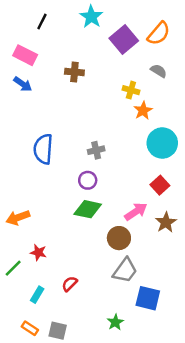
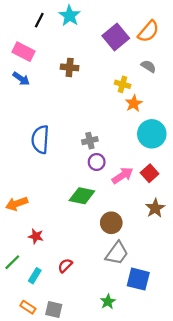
cyan star: (91, 17) -> (70, 16), moved
purple circle: (88, 180) -> (97, 162), moved
pink arrow: (136, 212) -> (123, 175), moved
green line: (13, 268) -> (12, 262), moved

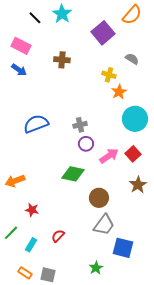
black line: (39, 20) -> (35, 18), turned -72
orange semicircle: (148, 31) -> (132, 15), moved
blue semicircle: (40, 139) -> (36, 124), turned 65

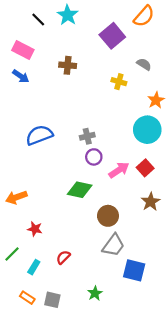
orange star: (119, 92) -> (156, 100), moved
green star: (96, 268) -> (95, 293), moved

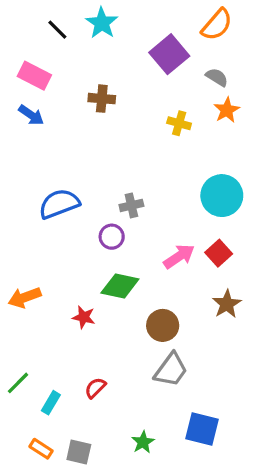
gray semicircle: (144, 64) -> (217, 77), moved
orange star: (156, 100) -> (227, 110), moved
purple circle: (94, 157) -> (112, 237), moved
red star: (35, 229) -> (84, 317), moved
blue square: (134, 270) -> (202, 429), moved

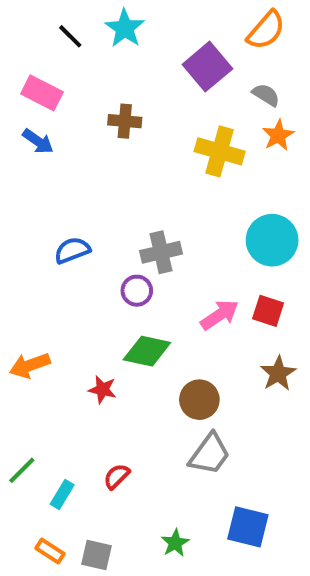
yellow cross: (179, 123) -> (220, 151), size x1.6
blue semicircle: (59, 204) -> (72, 250), size x0.7
gray cross: (131, 205) -> (161, 252), size x1.4
red square: (219, 253) -> (268, 311), turned -30

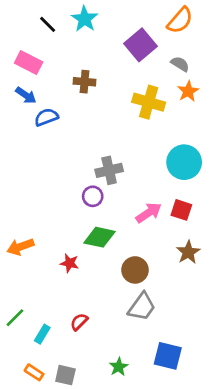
blue semicircle: (72, 250) -> (46, 117), moved

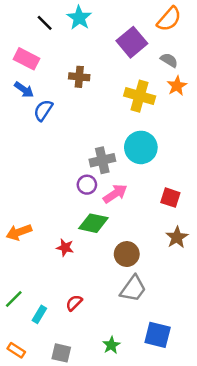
blue semicircle: (46, 117) -> (43, 110), turned -35
cyan circle: (184, 162) -> (141, 147), moved
pink arrow: (149, 213) -> (115, 194), moved
orange rectangle: (34, 372) -> (16, 350), moved

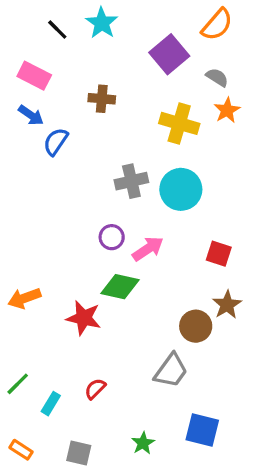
gray cross: (102, 160) -> (131, 181), moved
red star: (65, 248) -> (84, 318), size x1.5
brown circle: (127, 254) -> (196, 326), moved

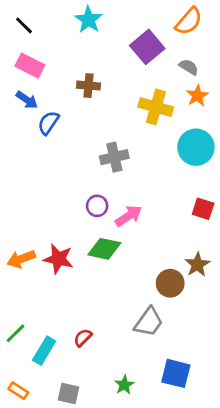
black line: (57, 30) -> (24, 25), moved
cyan circle: (181, 189) -> (196, 147), moved
red square: (219, 254) -> (203, 209), moved
red star: (84, 318) -> (58, 259), moved
cyan rectangle: (51, 404) -> (44, 351), size x1.4

